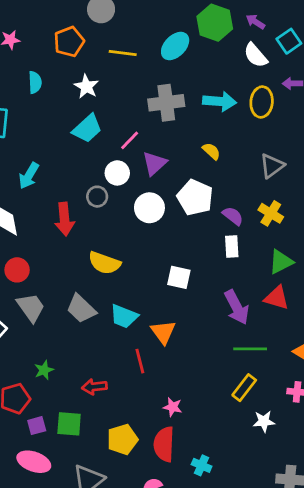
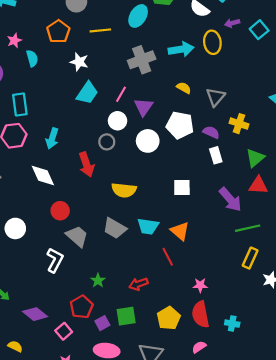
cyan semicircle: (35, 82) -> (32, 58), moved
gray triangle: (272, 166) -> (215, 97), moved

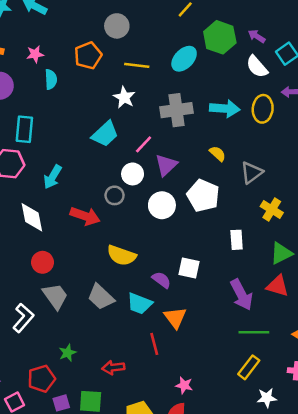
white star: (79, 62) -> (124, 97), moved
purple semicircle: (211, 132) -> (161, 280), moved
red arrow: (86, 164) -> (85, 216), turned -65

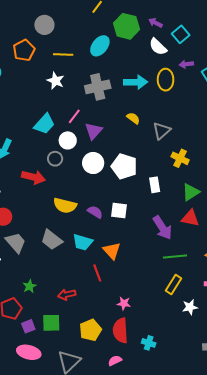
cyan trapezoid: (105, 134) -> (44, 124), moved
white pentagon: (203, 196) -> (124, 166), moved
purple semicircle: (161, 280) -> (95, 212), moved

